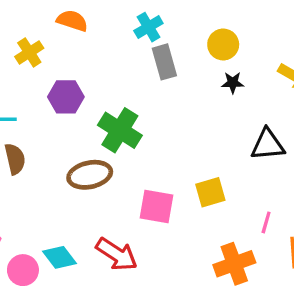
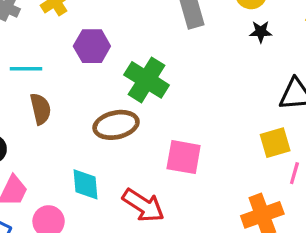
yellow square: (210, 192) -> (275, 143), moved
cyan diamond: (59, 257) -> (85, 184), moved, turned 32

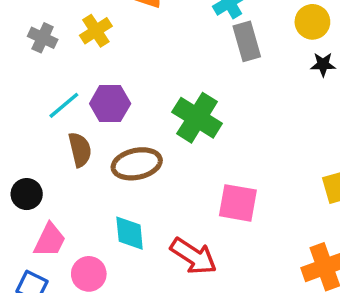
purple hexagon: (92, 46) -> (110, 104), moved
cyan line: (26, 69) -> (64, 105), turned -40
brown ellipse: (116, 125) -> (137, 164), moved

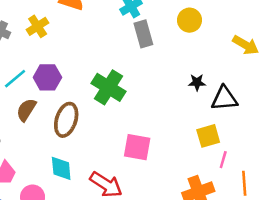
black star: (323, 64) -> (197, 82), moved
brown semicircle: (80, 150) -> (26, 110), turned -135
brown ellipse: (137, 164) -> (66, 120), turned -60

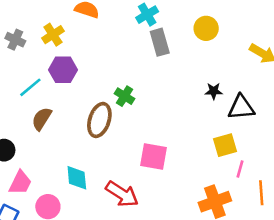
purple hexagon: (47, 77) -> (63, 70), moved
green cross: (109, 87) -> (125, 96), size x0.6
brown ellipse: (66, 120) -> (99, 120), moved

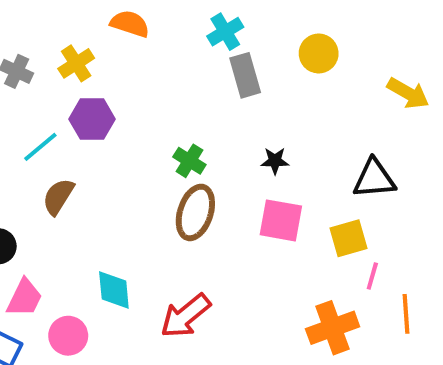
black star: (214, 91) -> (275, 161), moved
brown ellipse: (99, 120) -> (195, 212), moved
pink square: (153, 156) -> (281, 220), moved
red arrow: (122, 194) -> (185, 316), turned 108

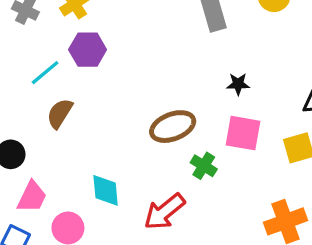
green cross: (189, 161) -> (204, 166), moved
brown ellipse: (195, 212) -> (173, 127), turned 51

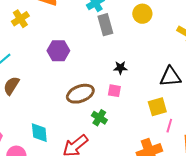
purple hexagon: (88, 50) -> (58, 51), moved
pink square: (243, 133) -> (114, 91), moved, size x0.6

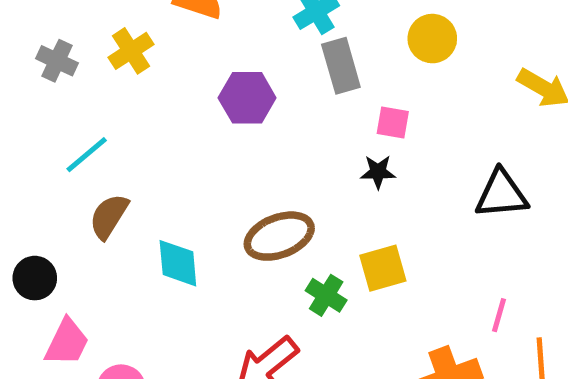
purple hexagon: (58, 51) -> (247, 98), moved
pink square: (114, 91) -> (393, 122), moved
yellow square: (157, 107) -> (383, 268), moved
cyan diamond: (39, 133) -> (178, 263), moved

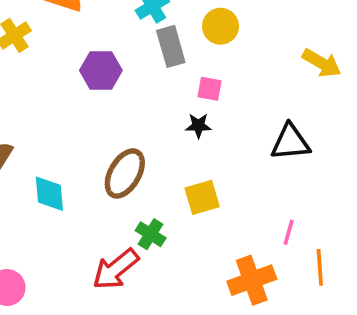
yellow circle: (432, 39) -> (220, 26), moved
brown ellipse: (279, 236) -> (125, 173), turned -39
green cross: (326, 295) -> (151, 234), moved

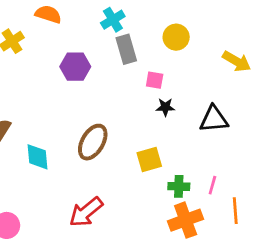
yellow circle: (220, 26) -> (176, 37), moved
black star: (198, 126) -> (165, 107), moved
green cross: (151, 234) -> (179, 186), moved, turned -30

